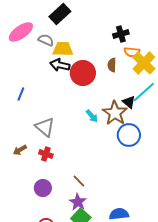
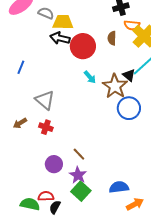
cyan arrow: (92, 116) -> (90, 77), moved
purple circle: (43, 188) -> (54, 164), moved

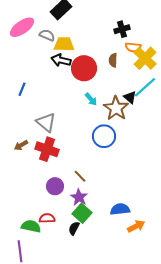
blue circle: (129, 108) -> (104, 136), moved
red cross: (46, 127) -> (47, 149), size x1.6
black semicircle: (55, 207) -> (74, 228), moved

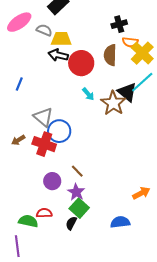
brown semicircle: (113, 60) -> (110, 55), size x1.5
black triangle: (130, 97) -> (127, 92), size x1.5
blue circle: (104, 136) -> (59, 131), moved
blue semicircle: (120, 209) -> (120, 222), moved
orange arrow: (136, 226) -> (141, 193), moved

